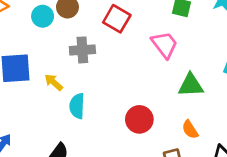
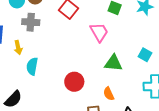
gray cross: (82, 50) -> (31, 22), moved
yellow arrow: (54, 82) -> (18, 47), turned -152

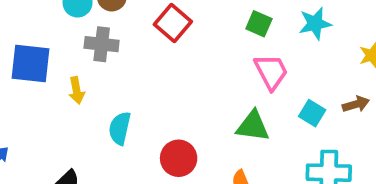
pink trapezoid: (99, 32) -> (271, 72), moved
cyan semicircle: (32, 66) -> (120, 128), moved

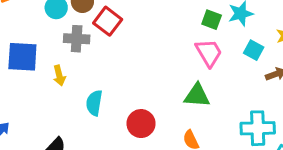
red square: (173, 23) -> (108, 21), moved
green square: (259, 24) -> (212, 20), moved
cyan square: (312, 113) -> (254, 50), moved

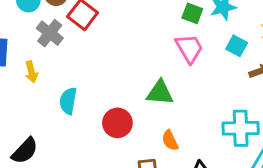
gray cross: (77, 39) -> (50, 33), turned 35
green triangle: (197, 95) -> (160, 93), moved

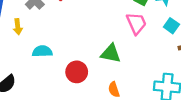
cyan semicircle: (68, 101) -> (42, 51), turned 72

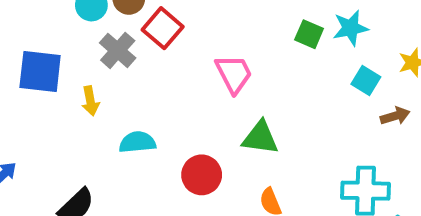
pink trapezoid: (136, 23) -> (234, 74), moved

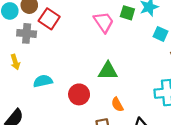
gray cross: (118, 50) -> (27, 33), turned -30
pink trapezoid: (234, 74) -> (104, 22), moved

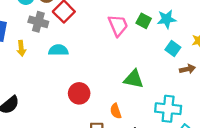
green triangle: (108, 71) -> (134, 79), moved
cyan semicircle: (43, 81) -> (58, 50), moved

